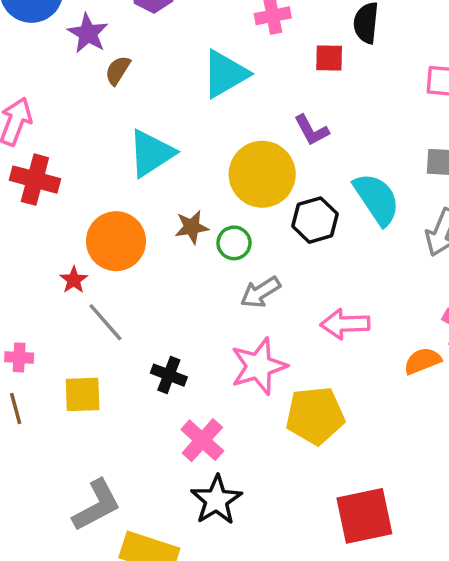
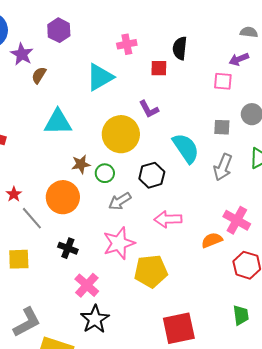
cyan triangle: (151, 153) -> (58, 122), turned 32
black hexagon: (315, 220) -> (152, 175), moved
orange circle: (116, 241) -> (63, 197), moved

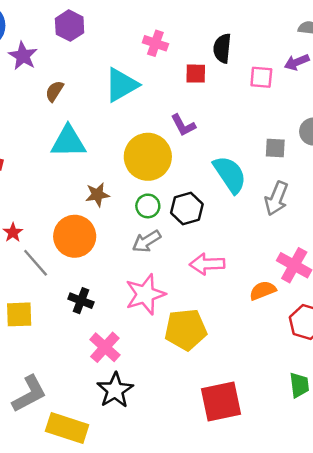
pink cross: (127, 44) -> (155, 43), turned 30
brown semicircle: (39, 75) -> (54, 91), moved
pink square: (223, 81) -> (261, 77), moved
green circle: (105, 173) -> (148, 206), moved

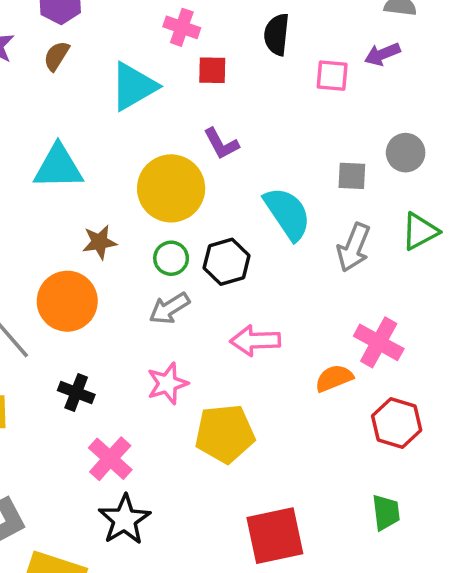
red square: (196, 74) -> (212, 70), moved
brown semicircle: (54, 91) -> (56, 56), moved
pink star: (145, 294) -> (167, 384), size x0.7

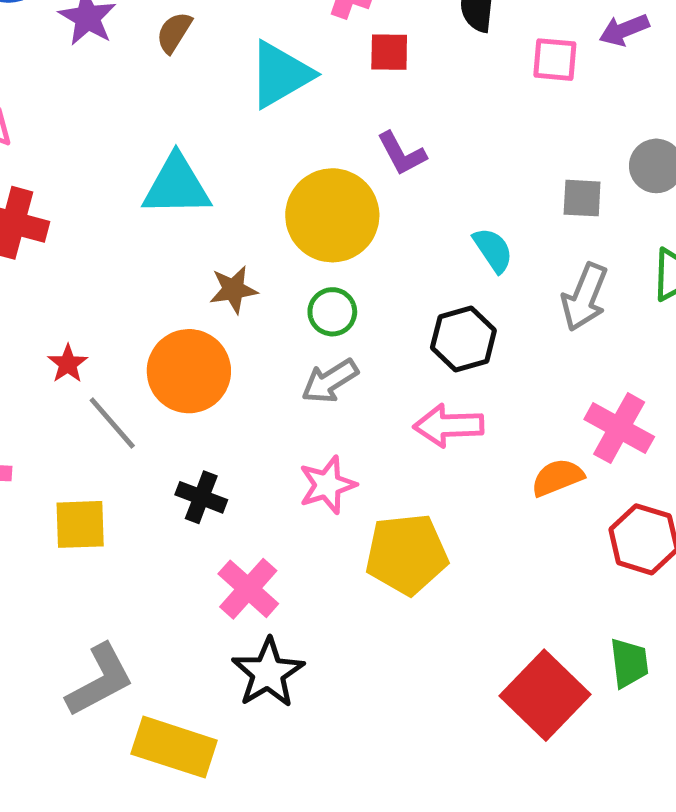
cyan semicircle: (287, 213) -> (493, 250), size x0.6
black hexagon: (227, 262) -> (463, 339), moved
red square: (275, 536) -> (545, 695), moved, turned -34

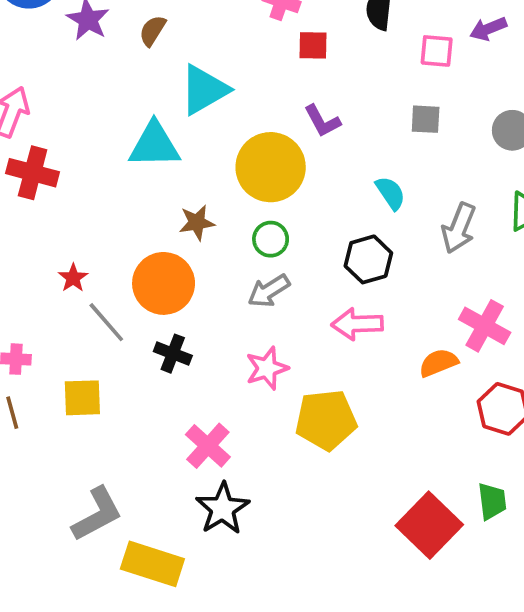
cyan triangle: (280, 74) -> (204, 90), moved
gray square: (582, 198) -> (426, 119), moved
black cross: (201, 497) -> (173, 354), moved

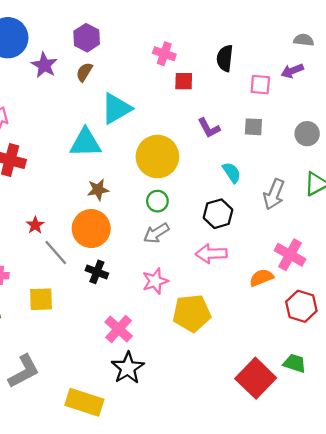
purple L-shape: (322, 121) -> (209, 128), moved
brown star: (197, 223) -> (98, 190), moved
green trapezoid: (492, 501) -> (295, 363), turned -65
gray L-shape: (97, 514) -> (24, 371), moved

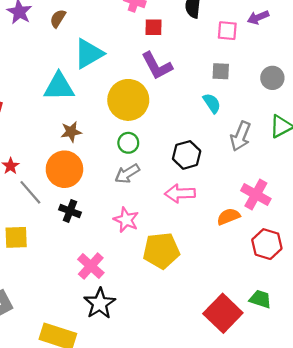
purple L-shape: (209, 128) -> (157, 66), moved, size x1.4
cyan semicircle: (232, 173) -> (212, 103), moved
pink star: (155, 281) -> (126, 220), turned -30

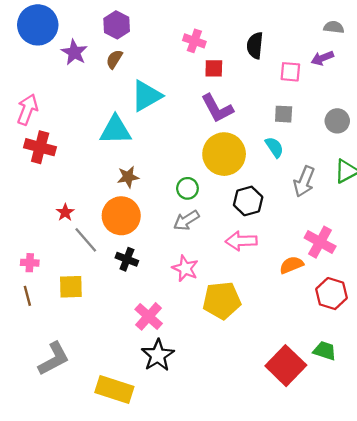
yellow circle: (128, 100) -> (224, 154), moved

